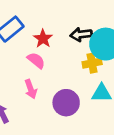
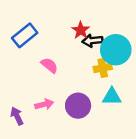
red star: (43, 39) -> (81, 30), moved
pink arrow: (31, 89) -> (44, 104), moved, turned -84

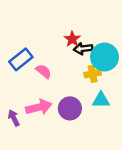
blue rectangle: (25, 35) -> (21, 59), moved
pink arrow: (44, 104) -> (39, 107), size x1.5

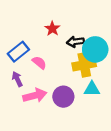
red star: (72, 39) -> (52, 29), moved
yellow cross: (93, 74) -> (84, 65), size x1.5
purple arrow: (14, 118) -> (17, 79), moved

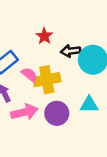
yellow cross: (84, 65) -> (47, 80), moved

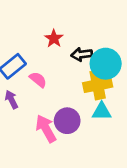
yellow cross: (47, 80) -> (98, 85), moved
pink arrow: (24, 112) -> (46, 129), moved, turned -105

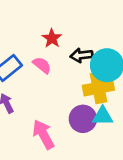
pink semicircle: (38, 80) -> (42, 65), moved
purple circle: (67, 121) -> (83, 119), moved

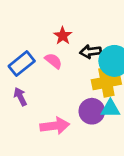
pink arrow: (43, 134) -> (55, 126), turned 112

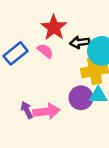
red star: (63, 36) -> (54, 28), size x1.5
purple arrow: (20, 97) -> (27, 110), moved

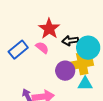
purple circle: (81, 98) -> (65, 71), moved

